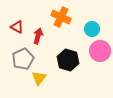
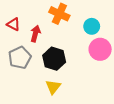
black hexagon: (68, 60) -> (54, 59), moved
yellow triangle: (39, 78) -> (53, 87), moved

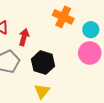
orange cross: (59, 14) -> (63, 17), moved
cyan circle: (92, 26) -> (91, 30), moved

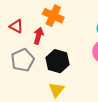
orange cross: (63, 17) -> (53, 16), moved

